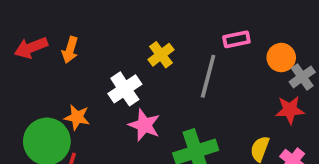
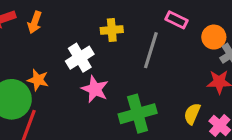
pink rectangle: (236, 39) -> (176, 20), turned 35
yellow cross: (161, 55) -> (112, 30), turned 30

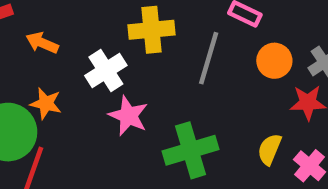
orange arrow: (35, 22) -> (42, 43), moved, turned 95
yellow cross: (112, 30) -> (152, 30), size x1.4
orange circle: (214, 37) -> (274, 61), moved

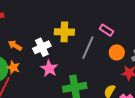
orange arrow: (42, 43) -> (15, 45), moved
orange star: (46, 103) -> (13, 67), moved

